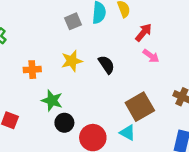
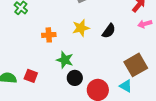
pink arrow: (151, 56) -> (145, 24), turned 128
black semicircle: (106, 65) -> (109, 31), turned 70

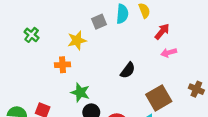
yellow star: (81, 28) -> (77, 40), moved
black semicircle: (109, 31) -> (128, 70), moved

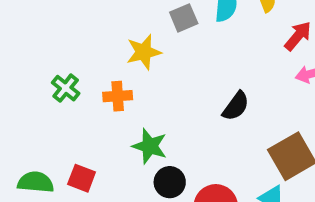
green cross: (32, 35) -> (66, 88), moved

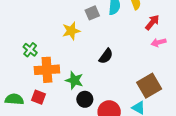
orange cross: (118, 96) -> (47, 70), moved, size x1.6
black semicircle: (236, 106) -> (106, 56), moved

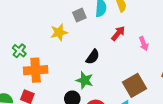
red arrow: (152, 22) -> (118, 33), moved
pink arrow: (159, 42) -> (144, 44), turned -96
green star: (74, 80) -> (85, 80), moved

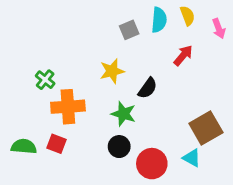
yellow star: (59, 32) -> (112, 71), moved
pink arrow: (144, 44) -> (219, 28), moved
green star: (85, 80) -> (123, 114), moved

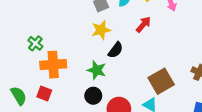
yellow star: (112, 71) -> (101, 30), moved
green semicircle: (24, 147) -> (19, 96), turned 54

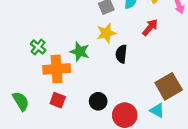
black semicircle: (116, 50) -> (121, 54), turned 150
green star: (97, 70) -> (80, 52), moved
red square: (44, 93) -> (58, 100), moved

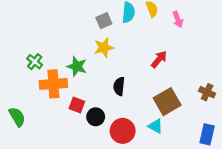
red arrow: (150, 27) -> (159, 59), moved
black semicircle: (121, 54) -> (119, 86), moved
red square: (58, 100) -> (77, 105), moved

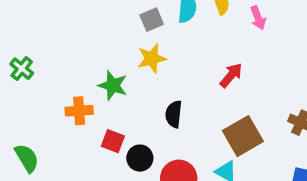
green cross: (35, 62) -> (22, 69), moved
orange cross: (53, 84) -> (79, 111), size x0.7

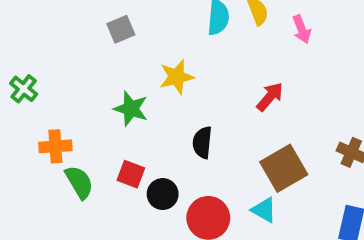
gray square: (152, 20) -> (121, 29), moved
orange cross: (79, 111) -> (55, 146), moved
green semicircle: (27, 158) -> (79, 182), moved

